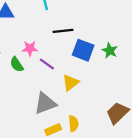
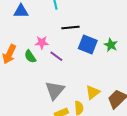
yellow triangle: (71, 83) -> (93, 92), moved
gray triangle: (45, 103) -> (55, 90), turned -30

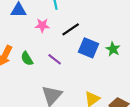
black line: (70, 28) -> (71, 29), turned -30
pink star: (42, 43) -> (42, 25), moved

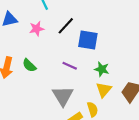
green star: (113, 49) -> (102, 69), moved
purple line: (55, 59) -> (70, 66), moved

